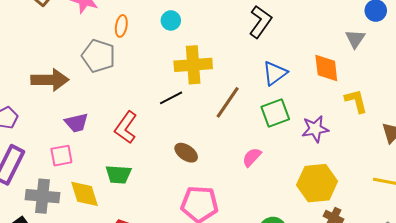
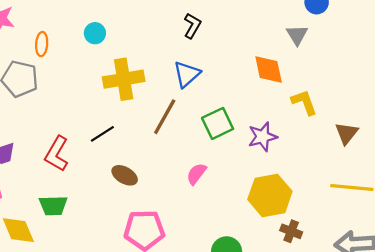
black L-shape: (260, 22) -> (192, 26), size x0.7
blue triangle: (275, 73) -> (187, 74), moved
black line: (171, 98) -> (102, 134), moved

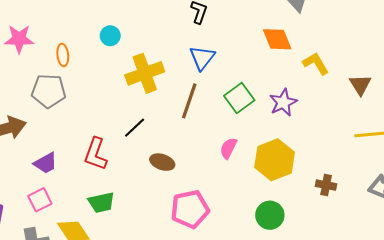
yellow hexagon: (270, 195) -> (275, 160), moved

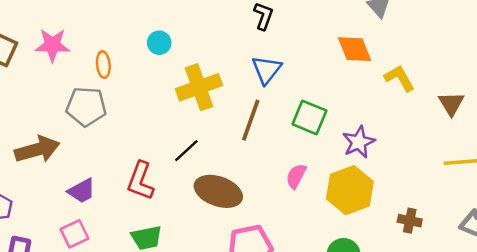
green square: (239, 98) -> (309, 117), turned -32
purple star: (283, 102) -> (359, 142), moved
brown ellipse: (162, 162) -> (218, 191), size x1.6

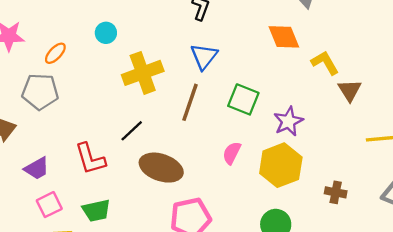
orange ellipse: (103, 65) -> (55, 53), turned 50
brown triangle: (451, 104) -> (350, 90), moved
red L-shape: (140, 181) -> (90, 159), turned -36
pink square: (74, 234) -> (49, 205), moved

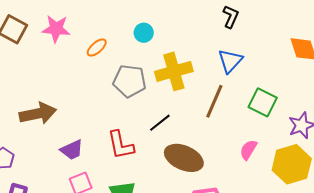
gray pentagon: (40, 92) -> (129, 81), moved

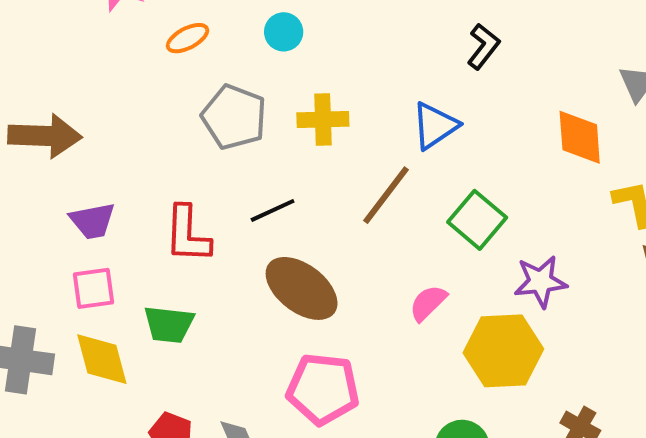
black L-shape: (231, 17) -> (483, 46), moved
yellow cross: (174, 71) -> (323, 119), size x0.7

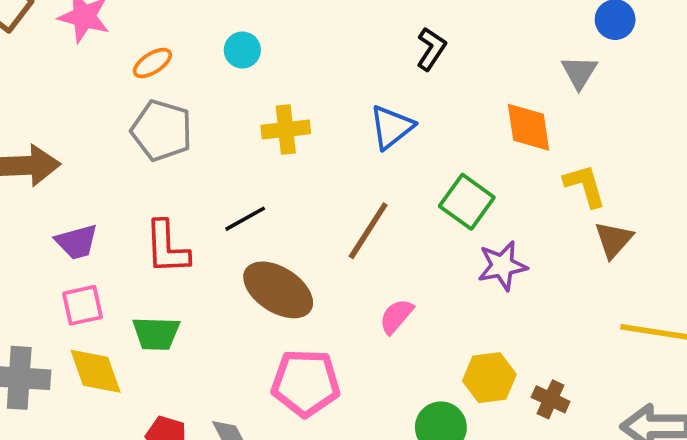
gray pentagon: (234, 117) -> (162, 130), moved
brown line: (386, 195) -> (368, 231), moved
green square: (477, 220) -> (467, 202), moved
pink semicircle: (428, 303) -> (396, 316), moved
yellow hexagon: (503, 351) -> (489, 378), moved, size x0.7

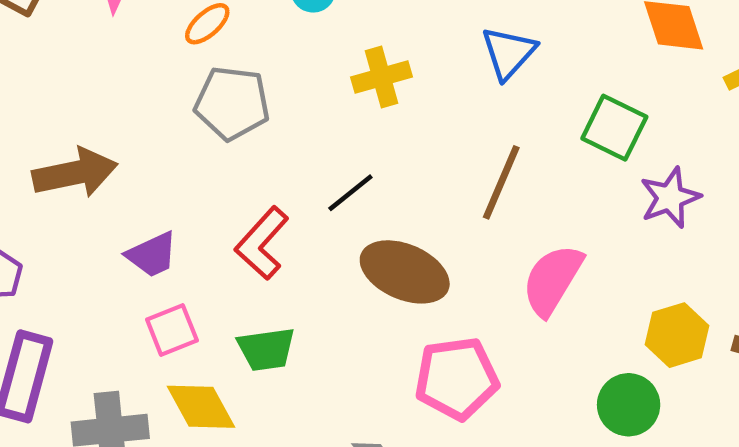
red L-shape: (167, 247) -> (262, 243), turned 54
pink semicircle: (396, 316) -> (552, 280), size x1.6

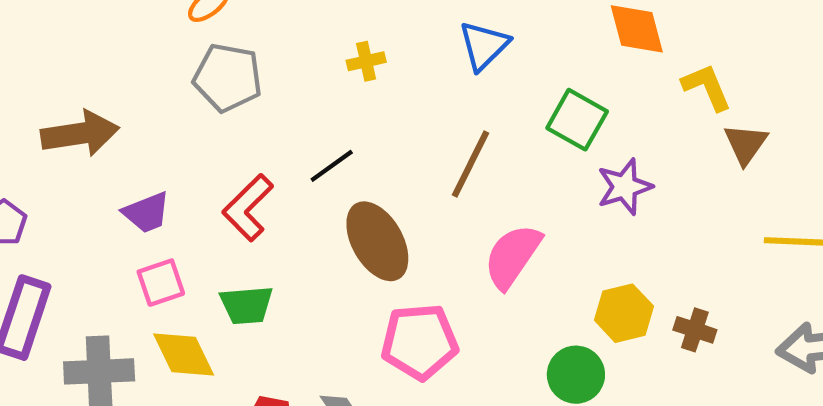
yellow cross: (382, 77) -> (366, 61), size x0.7
brown ellipse: (405, 272) -> (377, 241), turned 34

